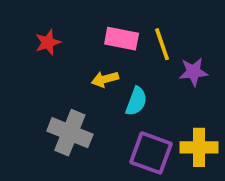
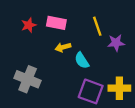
pink rectangle: (122, 39) -> (56, 23), moved
cyan semicircle: (136, 101) -> (82, 60), turned 126
gray cross: (70, 133) -> (28, 79), moved

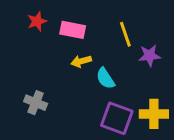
red star: (29, 25) -> (37, 21), moved
gray cross: (28, 79) -> (36, 103), size x0.7

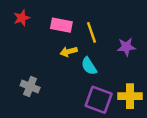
red star: (37, 21) -> (22, 18), moved
yellow line: (125, 34) -> (91, 32), moved

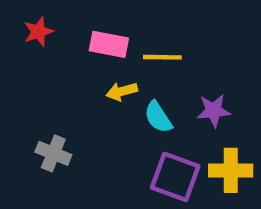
yellow line: (91, 32) -> (162, 57), turned -70
purple star: (126, 47) -> (214, 111), moved

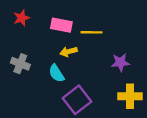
cyan semicircle: (158, 117) -> (57, 73), moved
gray cross: (53, 153) -> (20, 64), moved
purple square: (175, 177) -> (77, 100), moved, turned 32

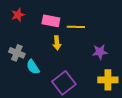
yellow arrow: (69, 52) -> (57, 43), turned -80
cyan semicircle: (57, 73) -> (33, 67), moved

